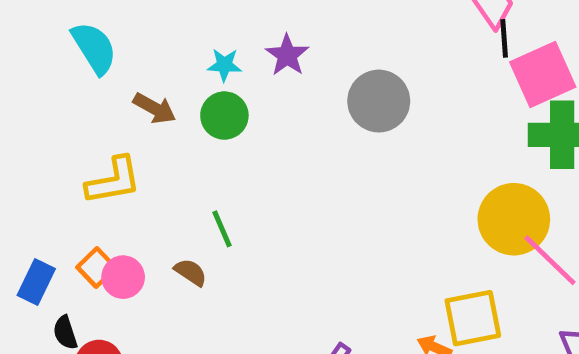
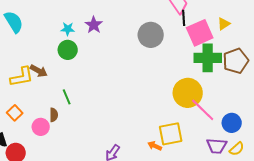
gray circle: (379, 101) -> (151, 35), moved
brown arrow: (154, 108) -> (39, 71), moved
brown semicircle: (191, 272) -> (54, 115), turned 56
pink circle: (123, 277) -> (41, 127), moved

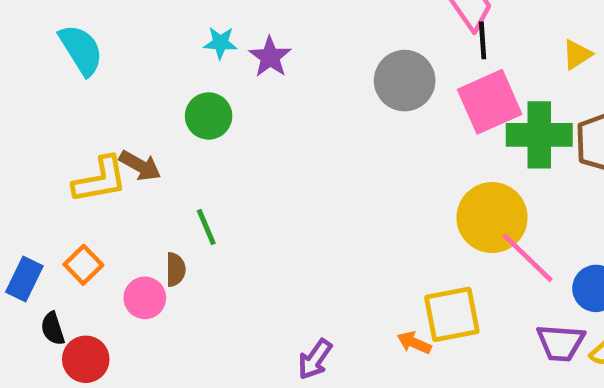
cyan star: (68, 29) -> (220, 43), moved
pink square: (200, 33) -> (490, 102), moved

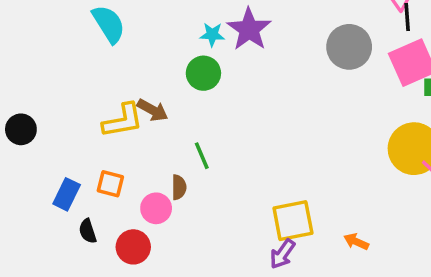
cyan star: (220, 43) -> (212, 35), moved
purple star: (270, 57) -> (249, 29), size x1.4
orange square: (83, 265) -> (110, 184), turned -32
yellow square: (452, 314) -> (293, 221), moved
red circle: (86, 359) -> (133, 247), moved

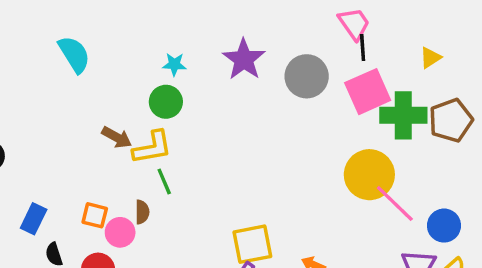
purple star: (249, 29) -> (244, 59), moved
yellow L-shape: (123, 121) -> (152, 148), moved
orange square: (110, 184) -> (95, 215), moved

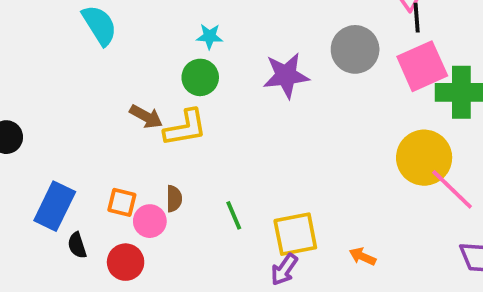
purple star: (244, 59) -> (286, 76), moved, turned 30
green line: (164, 181) -> (234, 215), moved
blue rectangle: (34, 219) -> (55, 206), size x1.4

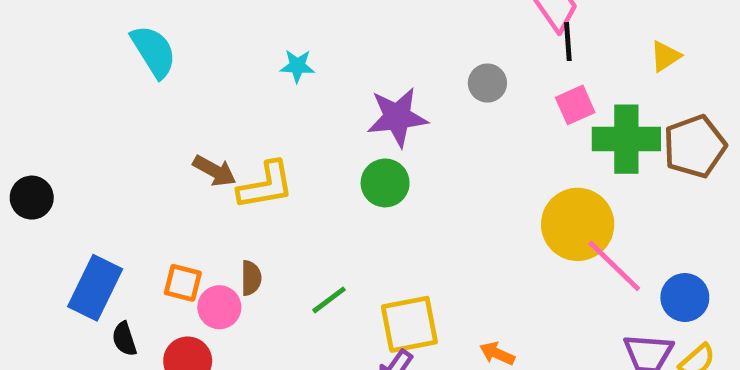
gray circle: (355, 49) -> (487, 83), size x0.6
pink square: (422, 66) -> (575, 105), size x0.6
green circle: (200, 77) -> (385, 183), moved
green line: (234, 215) -> (329, 300), turned 76

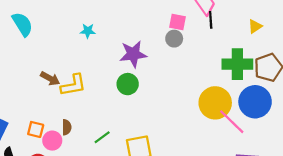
pink square: (575, 105) -> (177, 22), moved, turned 35
blue circle: (685, 298) -> (255, 102), moved, size x1.5

